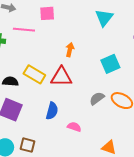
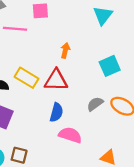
blue semicircle: (52, 111) -> (56, 112), moved
pink semicircle: (74, 127) -> (70, 135), size x1.5

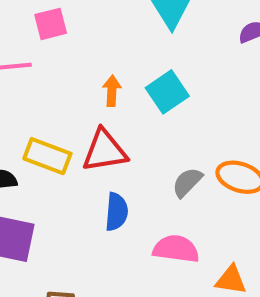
cyan square: (110, 66) -> (167, 92), moved
pink semicircle: (70, 135) -> (176, 249), moved

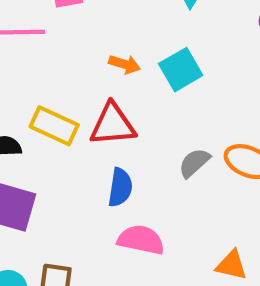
orange arrow: (112, 91) -> (125, 64), turned 100
pink semicircle: (176, 249) -> (141, 240), moved

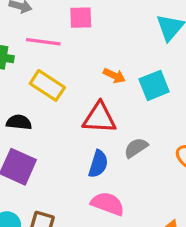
yellow rectangle: (54, 126) -> (47, 85), moved
gray semicircle: (194, 163) -> (136, 148), moved

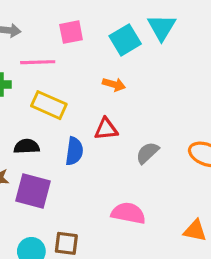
cyan square: (154, 85) -> (125, 40), moved
red triangle: (99, 118) -> (106, 129), size x0.7
blue semicircle: (98, 164) -> (74, 151), moved

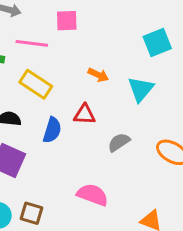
cyan triangle: (162, 27) -> (141, 89), moved
cyan square: (125, 40) -> (157, 43), moved

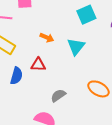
gray semicircle: (119, 142) -> (58, 96), moved

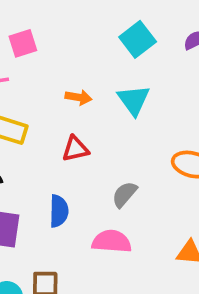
blue semicircle: (17, 76) -> (59, 211), moved

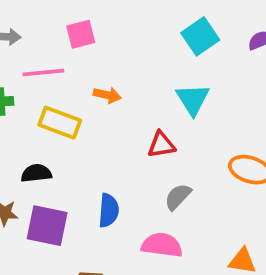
orange arrow: (78, 97) -> (107, 95), moved
red triangle: (75, 149) -> (161, 145), moved

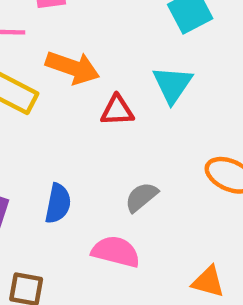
orange arrow: (107, 95) -> (73, 67), size x1.6
red triangle: (161, 145) -> (117, 110), moved

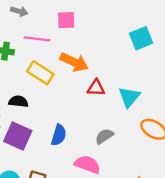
cyan triangle: (173, 84) -> (129, 97), moved

